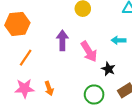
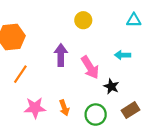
pink star: (25, 88) -> (35, 108), moved
orange arrow: (49, 88) -> (64, 108), moved

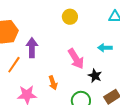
purple arrow: (61, 55) -> (32, 48), moved
orange arrow: (64, 108) -> (53, 83), moved

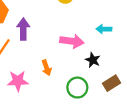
pink arrow: (76, 59) -> (72, 41), turned -50

